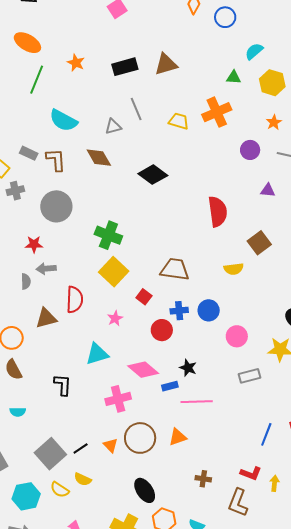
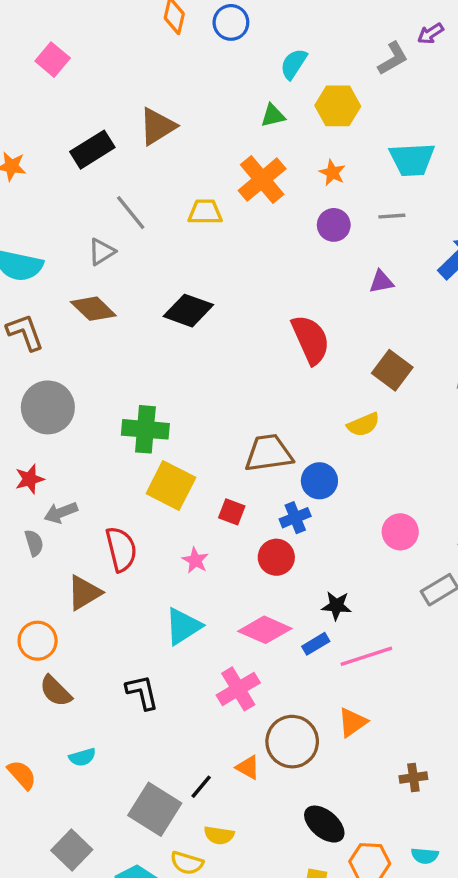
orange star: (274, 122) -> (332, 173), moved
blue circle: (209, 310) -> (319, 481), moved

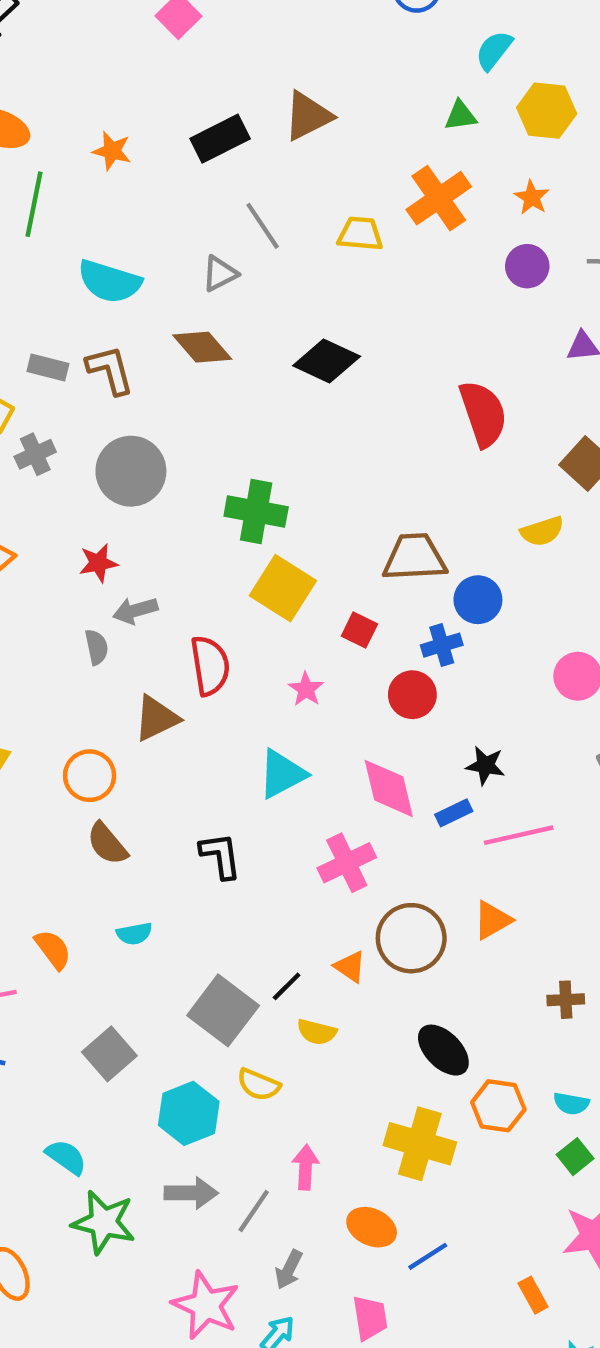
pink diamond: (265, 630) -> (389, 788), turned 48
yellow semicircle: (219, 835) -> (317, 1032), moved

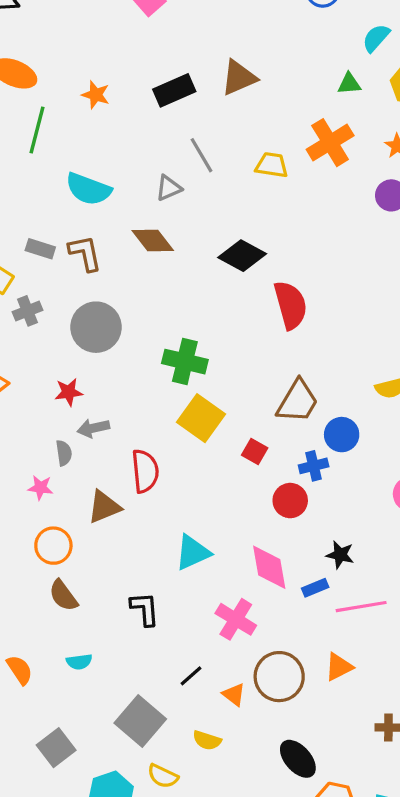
red semicircle: (483, 414) -> (291, 305), moved
brown trapezoid: (415, 557) -> (298, 401), turned 120
pink star: (306, 689) -> (40, 488), moved, turned -30
pink cross: (347, 863) -> (236, 619), turned -36
black line: (287, 986) -> (191, 676), moved

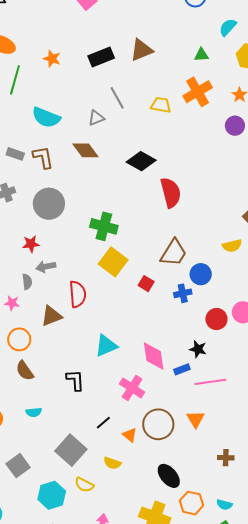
green triangle: (349, 84) -> (201, 55), moved
red circle: (290, 501) -> (216, 319), moved
orange triangle: (339, 667) -> (196, 419), turned -36

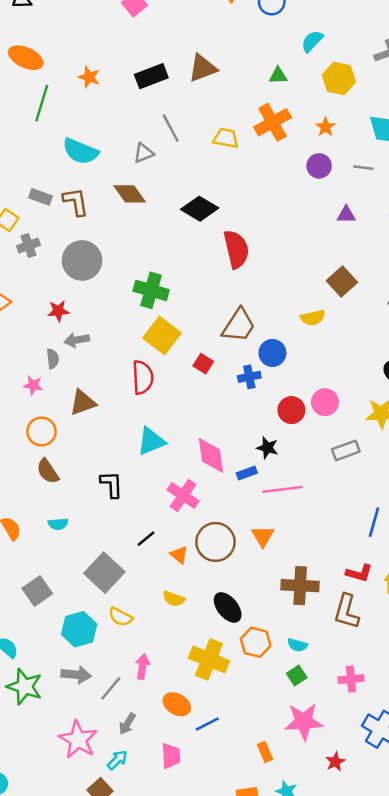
red semicircle: (78, 294) -> (143, 377), moved
brown cross: (226, 458) -> (300, 586), size x1.8
yellow semicircle: (112, 463) -> (174, 599), moved

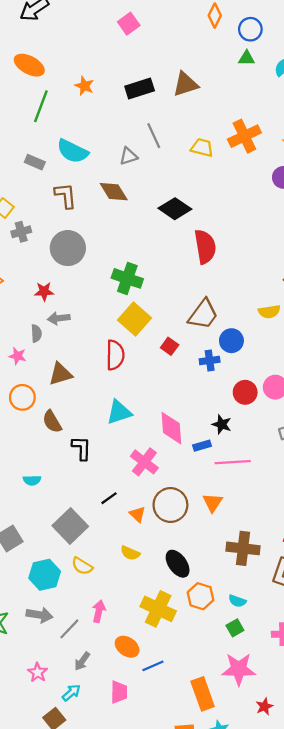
green triangle: (278, 76) -> (247, 58), moved
gray rectangle: (41, 197) -> (35, 162), moved
brown semicircle: (48, 471) -> (52, 422), moved
pink star: (78, 740) -> (38, 672), size x0.6
orange rectangle: (265, 752) -> (203, 694), size x1.8

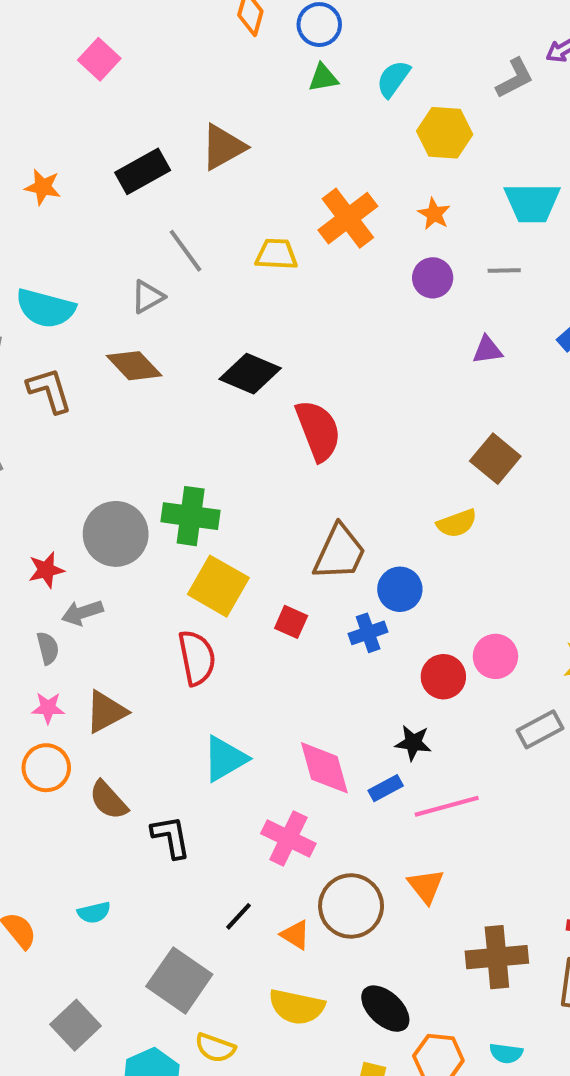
gray circle: (68, 248) -> (116, 534), moved
pink star: (18, 356) -> (48, 708), moved
yellow semicircle: (130, 553) -> (297, 1007), size x1.5

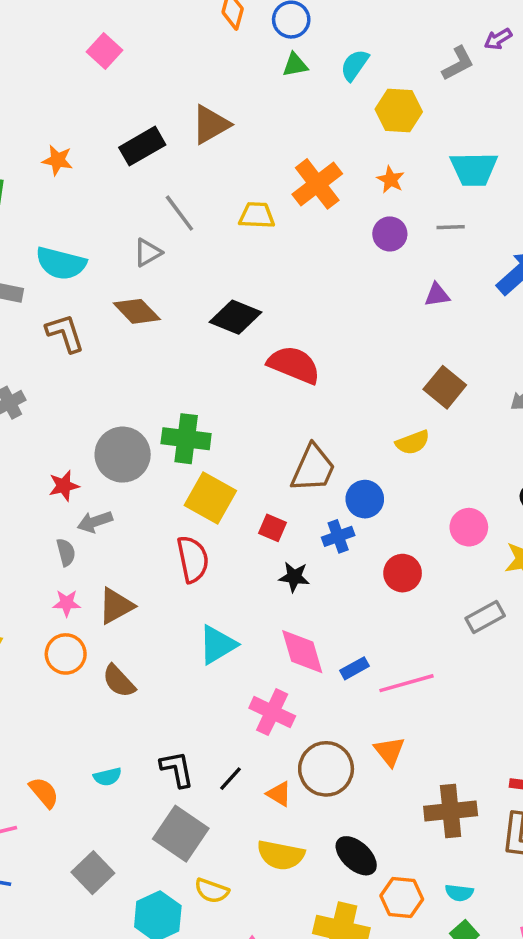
red semicircle: (318, 430) -> (294, 365), turned -46
pink circle: (495, 656) -> (469, 527), moved
black star: (413, 743) -> (294, 577), moved
black L-shape: (171, 837) -> (177, 769), moved

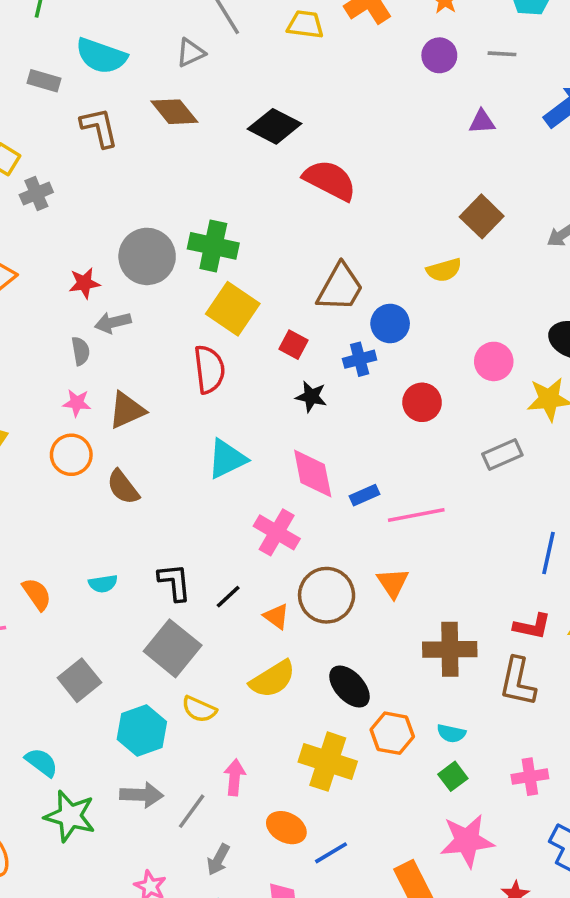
yellow semicircle: (281, 855) -> (273, 679), turned -48

